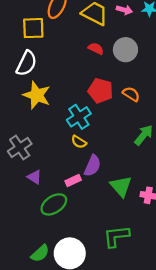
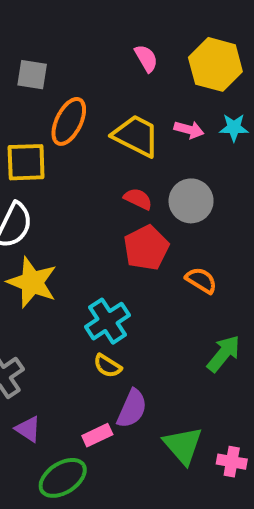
red pentagon: (100, 91) -> (146, 248), moved, turned 30

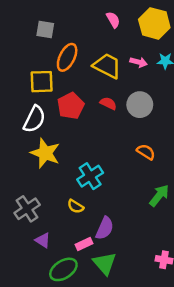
red pentagon: (146, 248) -> (71, 106), moved
yellow semicircle: (108, 366) -> (76, 206), moved
green triangle: (183, 445) -> (105, 263), moved

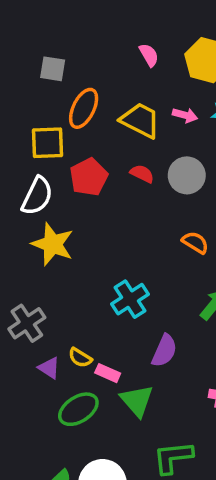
cyan cross: (90, 176) -> (130, 299), moved
yellow semicircle: (76, 206) -> (80, 358), moved
purple semicircle: (105, 228) -> (164, 351), moved
pink rectangle: (84, 244) -> (108, 373), turned 49

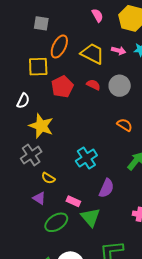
white semicircle: (37, 196) -> (23, 101), moved, size x0.7
gray cross: (27, 323) -> (31, 155), moved
yellow semicircle: (80, 358) -> (48, 178), moved

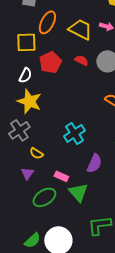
white semicircle: (23, 101) -> (25, 75), moved
purple triangle: (39, 198) -> (27, 173), turned 32

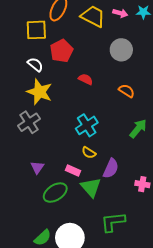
red semicircle: (81, 60) -> (86, 79), moved
white semicircle: (25, 75) -> (35, 65), turned -77
yellow semicircle: (36, 153) -> (89, 153), moved
purple semicircle: (94, 163) -> (111, 168), moved

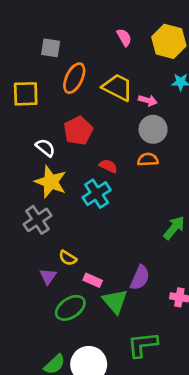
pink arrow: (120, 13) -> (148, 100), moved
yellow square: (36, 30) -> (26, 94), moved
orange semicircle: (127, 91) -> (148, 160), moved, turned -35
cyan cross: (87, 125) -> (97, 194), moved
yellow semicircle: (89, 153) -> (68, 258), moved

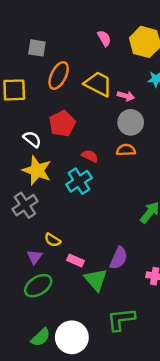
green ellipse: (70, 308) -> (38, 286), moved

